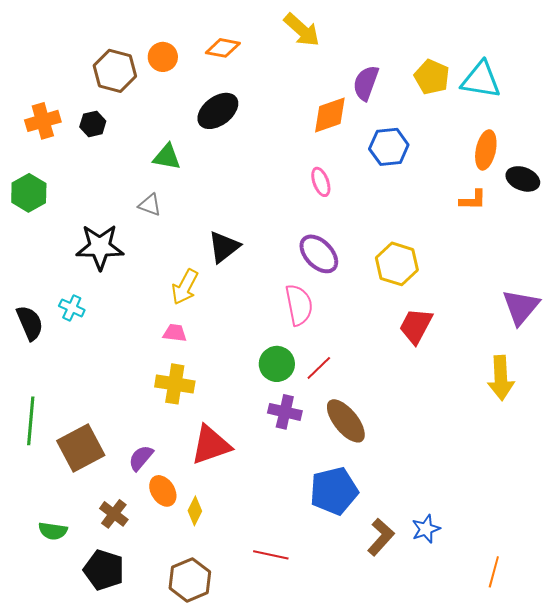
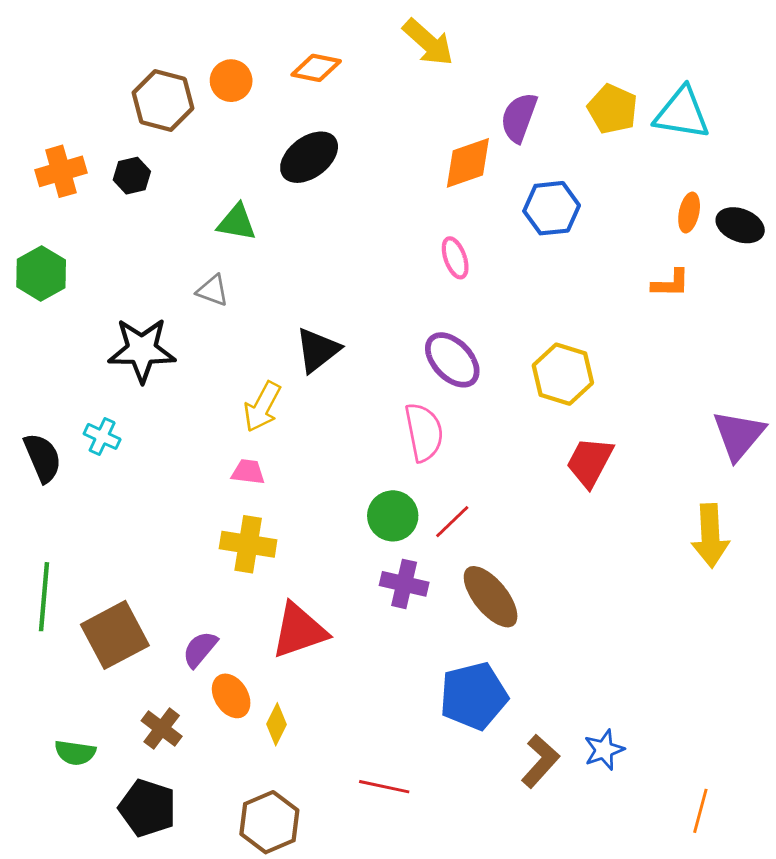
orange ellipse: (486, 150) -> (689, 212), size x0.7
black ellipse: (523, 179) -> (740, 225), moved

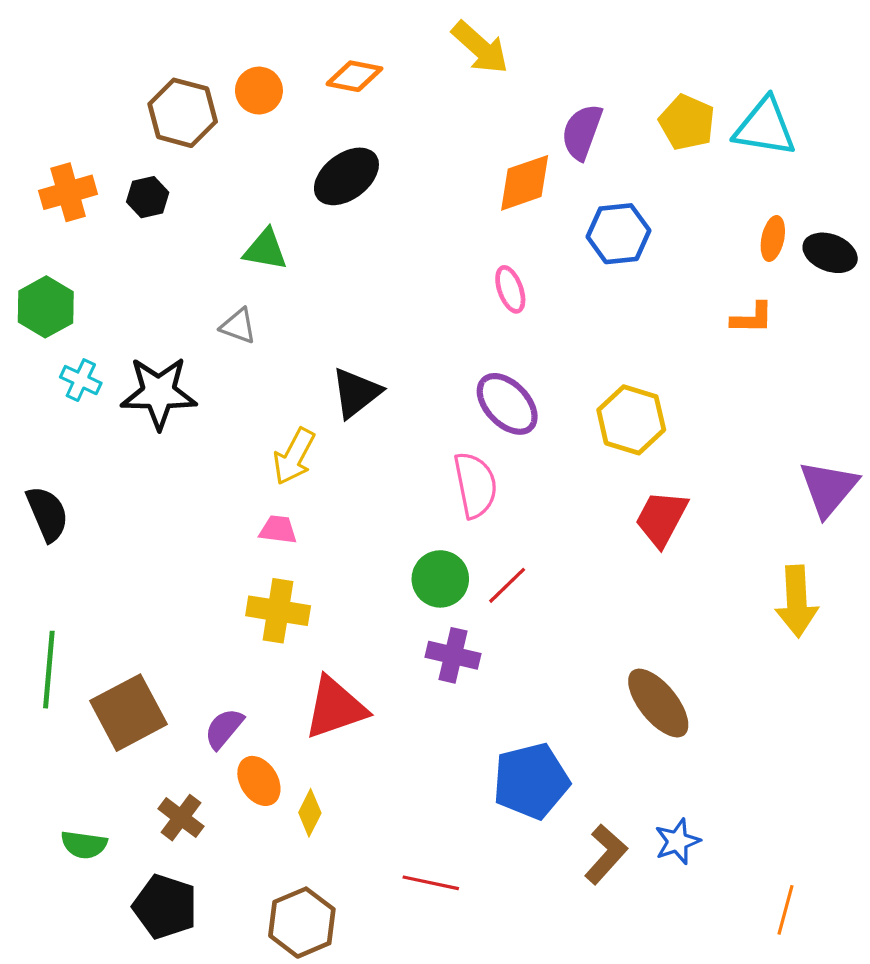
cyan cross: (102, 436) -> (81, 380), moved
brown ellipse: (491, 597) -> (658, 703), moved

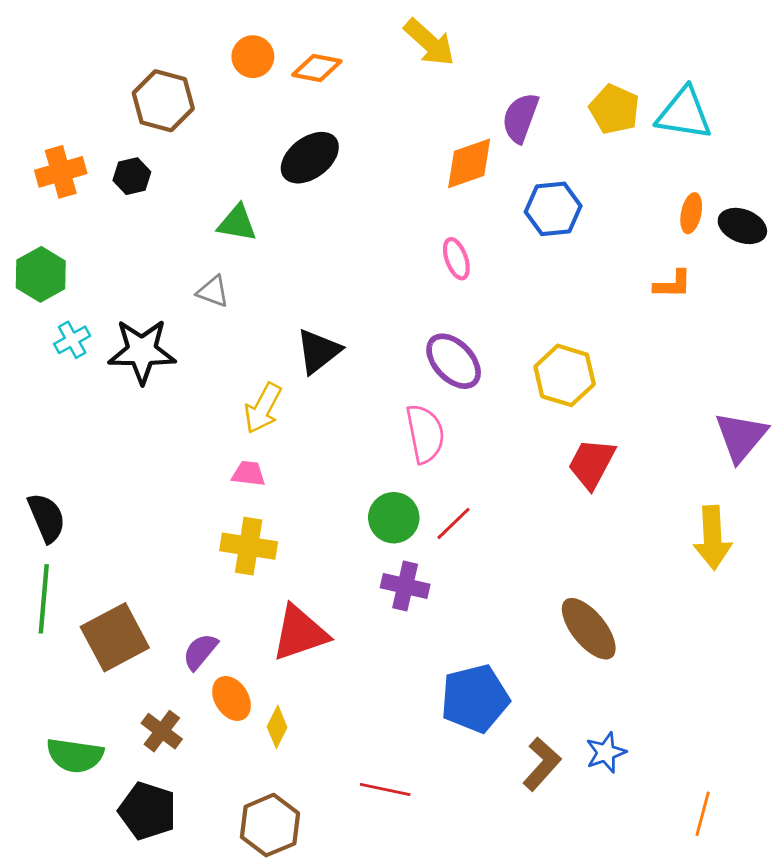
orange circle: (259, 91) -> (253, 57), moved
cyan cross: (81, 380) -> (72, 340), turned 36
black semicircle: (47, 514) -> (47, 518), moved
green semicircle: (84, 845) -> (75, 755), size x1.4

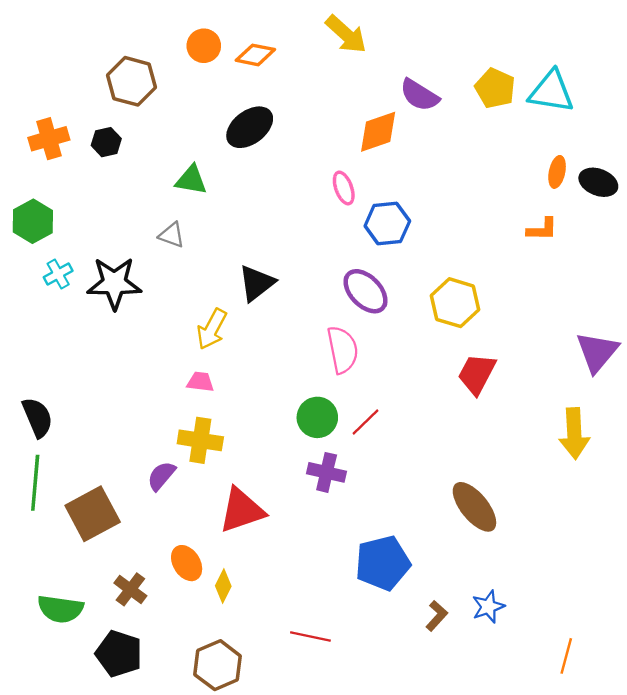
purple semicircle: (520, 118) -> (419, 95), turned -78
blue hexagon: (553, 209) -> (387, 224), moved
pink ellipse: (456, 259) -> (344, 188), moved
purple semicircle: (200, 651) -> (161, 476), moved
brown L-shape: (542, 764) -> (437, 616), size x0.7

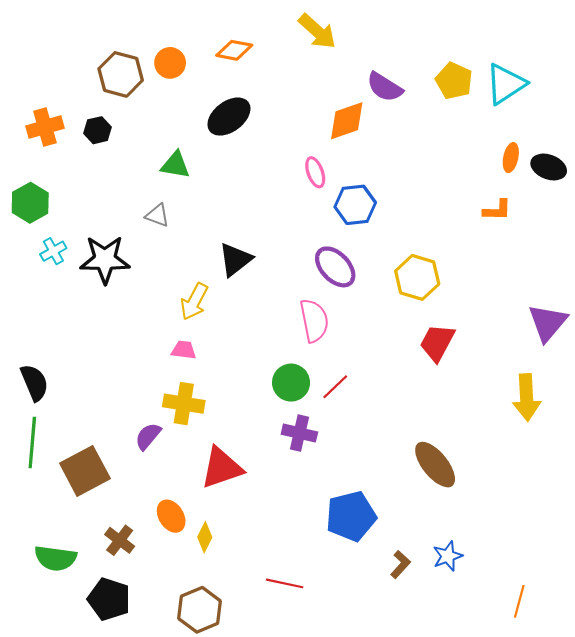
orange circle: (204, 46) -> (170, 63), moved
cyan triangle: (551, 92) -> (506, 84), turned -42

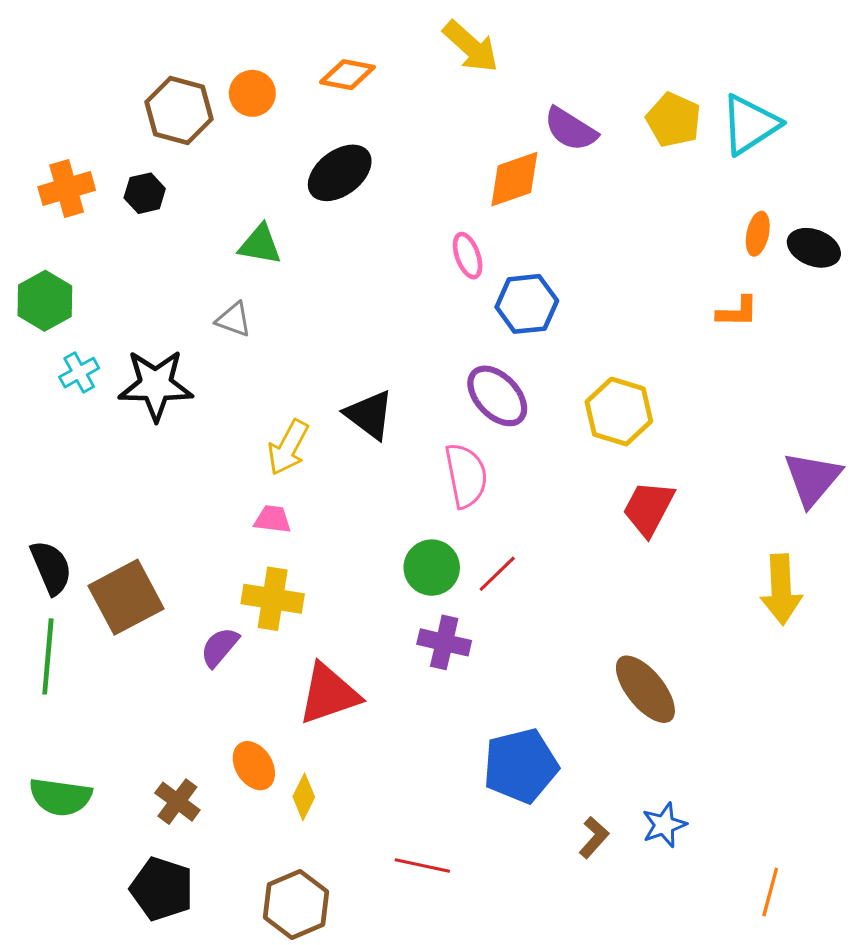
black triangle: (235, 260) -> (369, 415), moved, turned -45
brown square: (85, 471) -> (126, 597), moved
green semicircle: (55, 558) -> (60, 797), moved

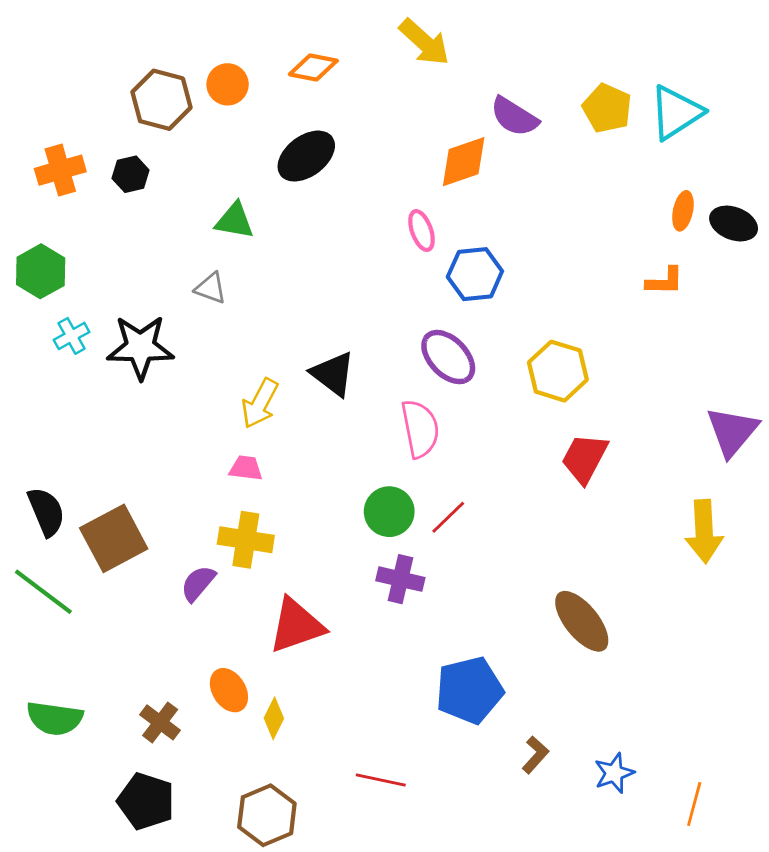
green line: (48, 656) -> (43, 592), turned -58
blue star: (664, 825) -> (614, 773), moved

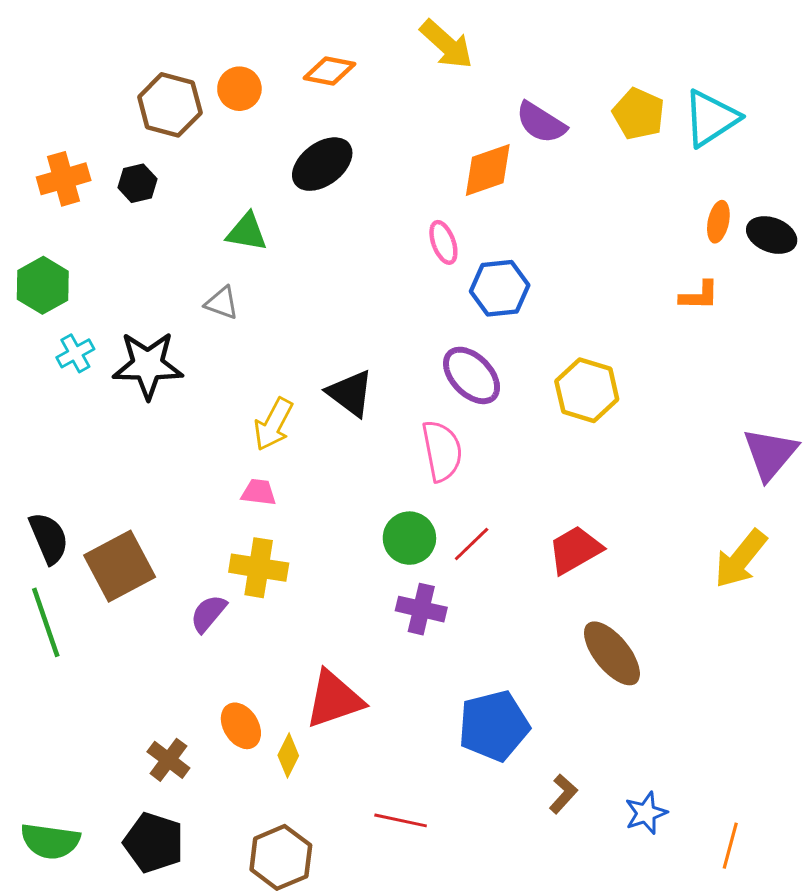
red trapezoid: (585, 458) -> (575, 550), moved, turned 32
yellow arrow: (704, 531) -> (741, 559), turned 42
green line: (43, 592) -> (46, 622), turned 34
red triangle: (296, 625) -> (334, 699), moved
green semicircle: (55, 718) -> (50, 841), moved

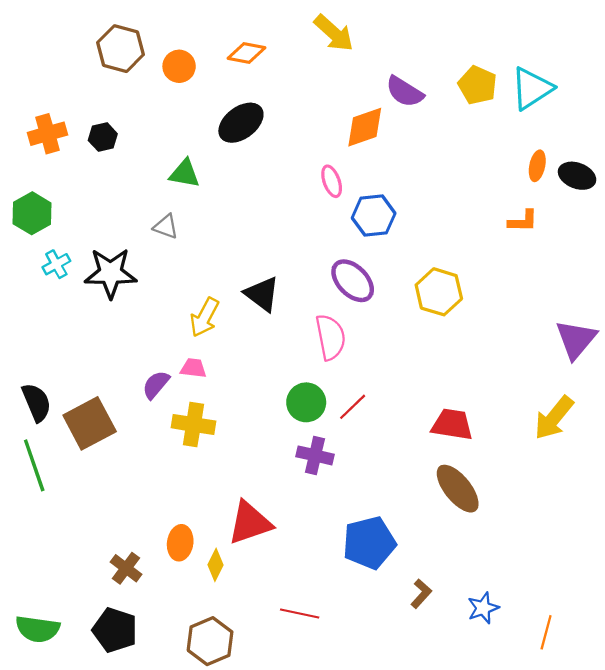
brown hexagon: (170, 105) -> (120, 49), moved
red trapezoid: (575, 550) -> (452, 424), moved, turned 39
purple semicircle: (208, 613) -> (156, 385), moved
orange ellipse: (241, 726) -> (180, 543), turned 40

